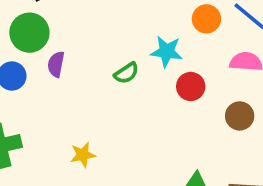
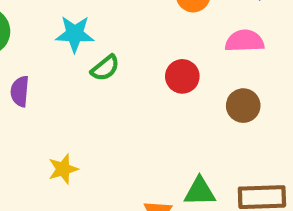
cyan star: (167, 52) -> (75, 34), moved
purple semicircle: (56, 64) -> (20, 91), moved

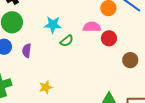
pink semicircle: (245, 41) -> (92, 27), moved
red circle: (182, 76) -> (109, 38), moved

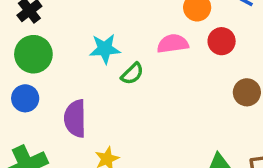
red circle: (109, 38) -> (222, 41), moved
purple semicircle: (27, 51) -> (75, 119), moved, size x1.5

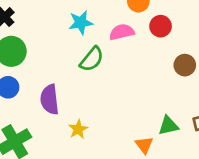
cyan star: (105, 49) -> (81, 23), moved
green semicircle: (132, 74) -> (92, 59), size x1.4

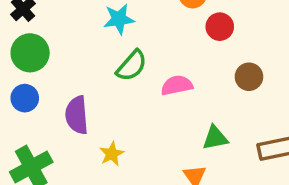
pink semicircle: (122, 32) -> (177, 85), moved
green triangle: (168, 126) -> (215, 138), moved

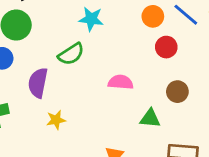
green semicircle: (132, 66) -> (71, 54), moved
green triangle: (215, 138) -> (150, 118), moved

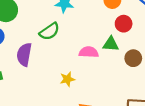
green triangle: (150, 118) -> (111, 44), moved
yellow star: (56, 120) -> (67, 79), moved

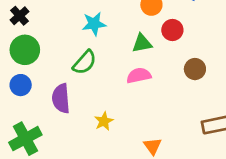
green triangle: (111, 44) -> (142, 43), moved
yellow star: (67, 79) -> (104, 121), moved

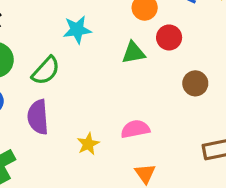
green semicircle: (85, 62) -> (46, 71), moved
pink semicircle: (139, 76) -> (135, 129), moved

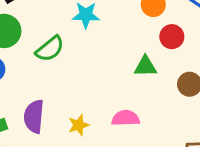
green triangle: (133, 53) -> (145, 66), moved
purple semicircle: (38, 117) -> (34, 116), moved

